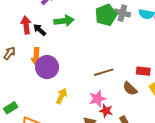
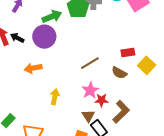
green arrow: (64, 21) -> (52, 16), moved
orange arrow: (36, 57) -> (33, 68), moved, turned 90
purple circle: (47, 67) -> (44, 37), moved

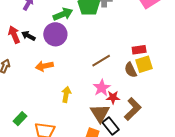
yellow square: (147, 65) -> (144, 64), moved, turned 30
brown semicircle: (119, 73) -> (131, 70), turned 35
brown triangle: (88, 116) -> (100, 113), size x1.5

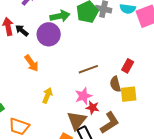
red rectangle: (139, 50) -> (128, 66), turned -64
yellow square: (144, 64) -> (129, 94), moved
orange arrow: (44, 66) -> (32, 63), turned -126

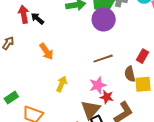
purple circle: (49, 34) -> (104, 19), moved

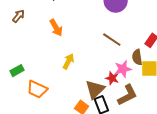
brown line: (103, 59) -> (112, 40), turned 48
pink star: (98, 85) -> (123, 69), moved

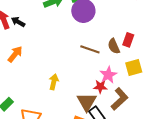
orange arrow: (56, 28) -> (15, 54), moved, turned -96
brown semicircle: (137, 57) -> (114, 46), moved

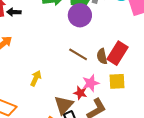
black arrow: (18, 22) -> (14, 12), turned -40
red rectangle: (128, 40) -> (118, 53), size x1.6

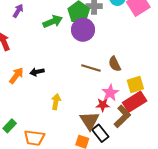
black arrow: (14, 12) -> (37, 72), moved
red rectangle: (118, 53) -> (135, 102), moved, turned 40

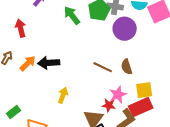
green arrow: (53, 21) -> (72, 15), turned -114
purple circle: (83, 30) -> (125, 29), moved
black arrow: (37, 72) -> (49, 63), size x1.5

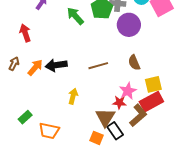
brown line: (103, 67) -> (98, 66), moved, turned -36

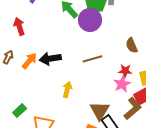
purple circle: (129, 25) -> (90, 20), moved
brown semicircle: (134, 63) -> (132, 45), moved
red star: (119, 102) -> (125, 71), moved

